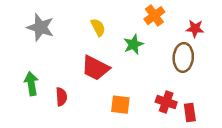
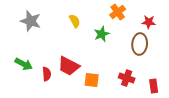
red trapezoid: (95, 68) -> (69, 66), moved
green arrow: (31, 84) -> (24, 64), turned 126
red rectangle: (190, 112) -> (154, 86), moved

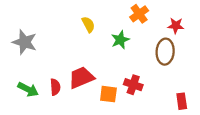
gray star: (31, 21) -> (25, 42), moved
green arrow: (24, 64) -> (28, 89), moved
red trapezoid: (69, 66) -> (81, 78), turned 130
red cross: (127, 78) -> (133, 85), moved

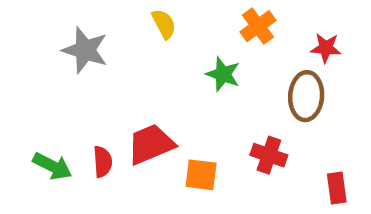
yellow semicircle: (88, 24) -> (164, 24), moved
green star: (120, 40) -> (223, 74), turned -30
gray star: (25, 42) -> (85, 50), moved
red cross: (133, 85) -> (269, 155), moved

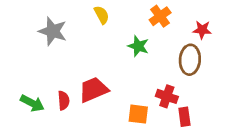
orange square: (201, 175) -> (138, 114), moved
red rectangle: (337, 188) -> (184, 117), moved

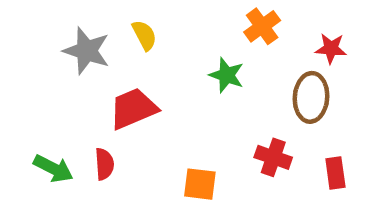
yellow semicircle: (102, 15) -> (144, 35), moved
red trapezoid: (93, 90) -> (133, 108), moved
orange square: (138, 114) -> (200, 184), moved
red rectangle: (184, 117) -> (335, 173), moved

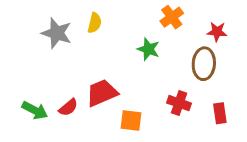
yellow semicircle: (144, 35) -> (95, 23), turned 42
red trapezoid: (133, 108) -> (102, 93), moved
red semicircle: (104, 164) -> (68, 107), turned 54

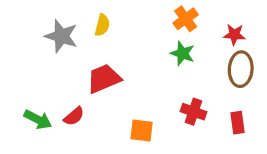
green star: (148, 49) -> (182, 53), moved
brown ellipse: (204, 64) -> (241, 69), moved
red trapezoid: (102, 93) -> (104, 79), moved

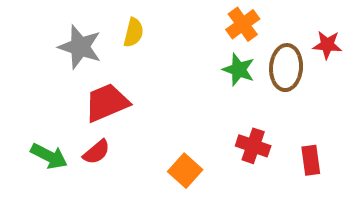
red star: (234, 35) -> (327, 45), moved
brown ellipse: (241, 69) -> (286, 68), moved
red trapezoid: (104, 79) -> (107, 103), moved
orange square: (142, 130) -> (185, 171), turned 35

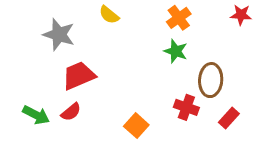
yellow semicircle: (134, 33) -> (109, 15), moved, turned 115
red star: (327, 45) -> (241, 15), moved
brown ellipse: (286, 68) -> (211, 80), moved
red rectangle: (311, 160) -> (229, 118), turned 50

